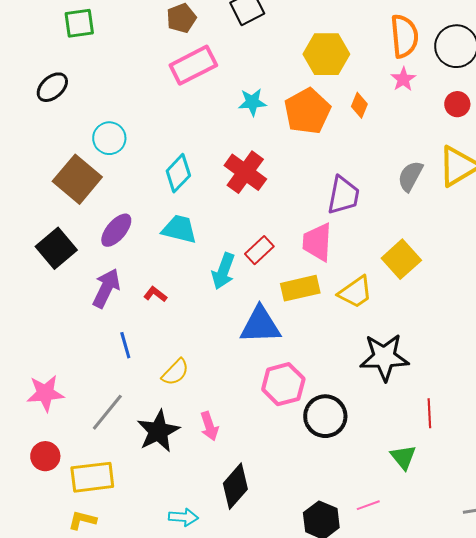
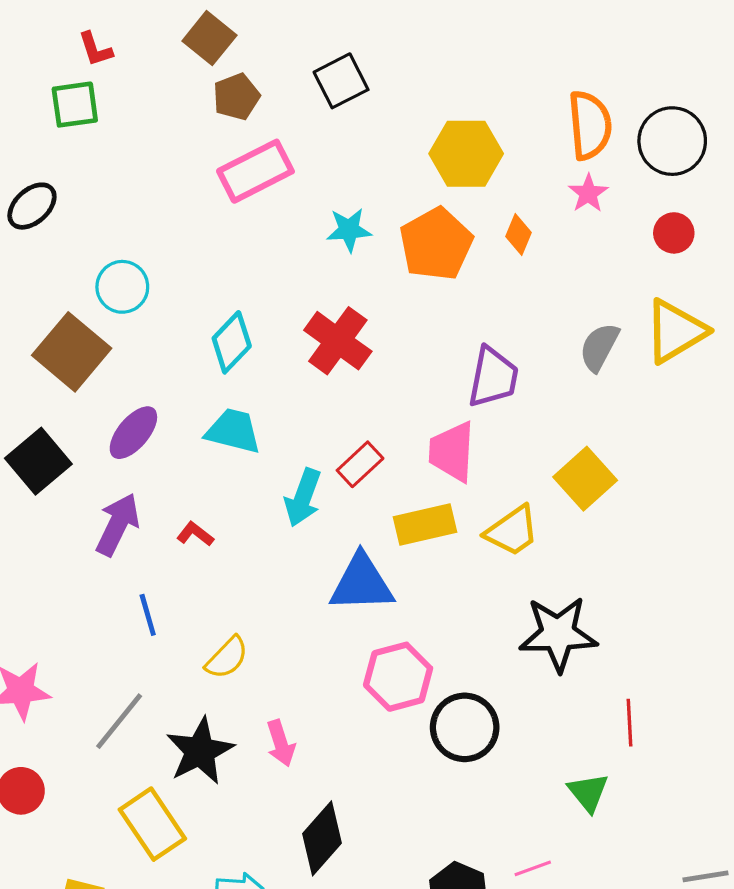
yellow rectangle: (92, 477) -> (152, 824), moved, turned 63

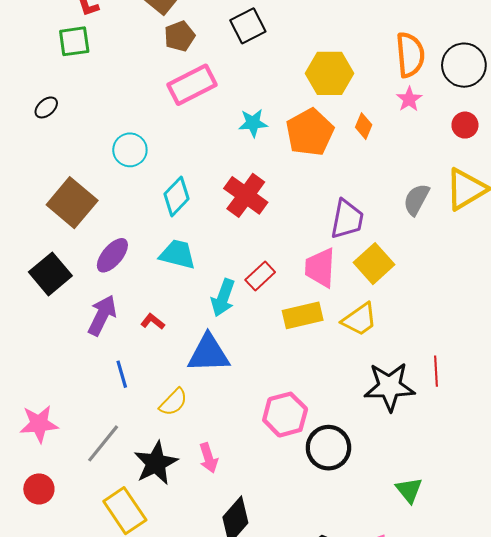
black ellipse: (32, 206) -> (46, 107), size x0.7
cyan circle: (122, 287) -> (130, 150), moved
yellow square: (585, 479) -> (374, 264), moved
blue triangle: (362, 583) -> (209, 354), moved
red line: (629, 723) -> (436, 371), moved

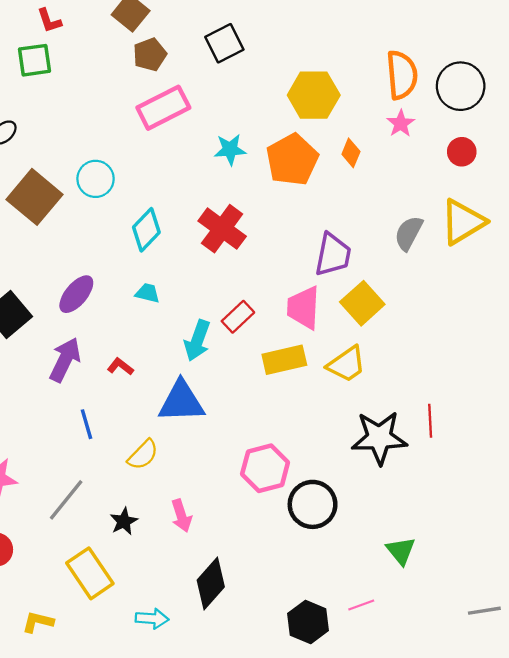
brown square: (72, 203) -> (34, 197), moved
cyan trapezoid: (178, 254) -> (148, 293), size x0.6
black star: (156, 463) -> (124, 521), size x0.6

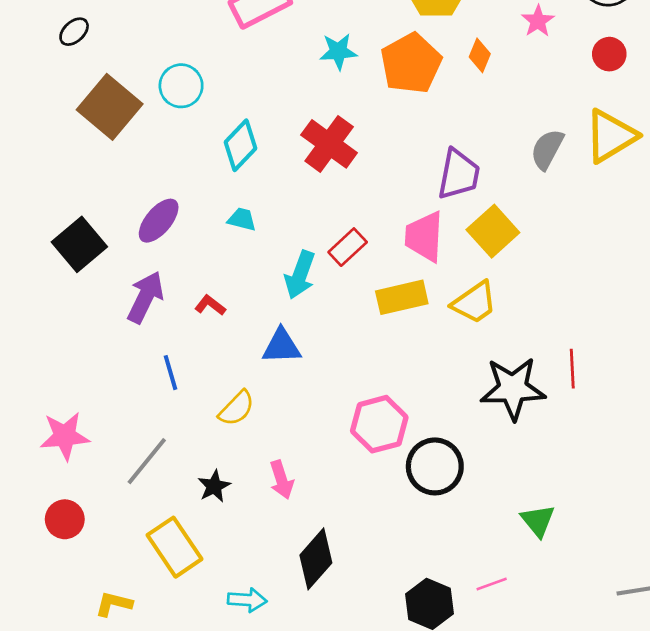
blue triangle: (181, 402) -> (282, 346), size x0.7

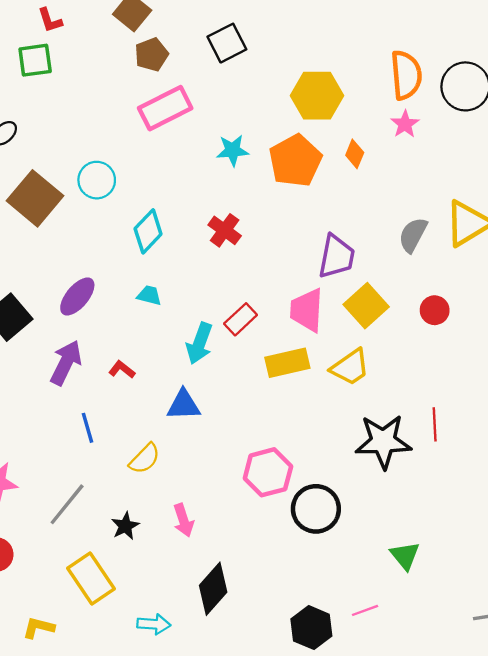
red circle: (609, 54) -> (435, 310), moved
red cross: (329, 144) -> (225, 230), size x0.7

